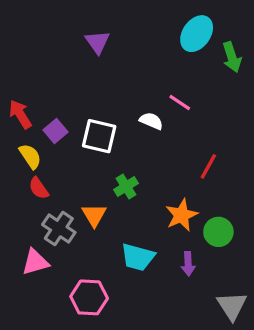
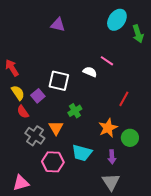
purple triangle: (97, 42) -> (58, 25), turned -42
purple square: (55, 131) -> (38, 96), moved
pink triangle: (35, 262) -> (21, 183), moved
pink hexagon: (89, 297) -> (53, 162), moved
gray triangle: (232, 306) -> (111, 182), moved

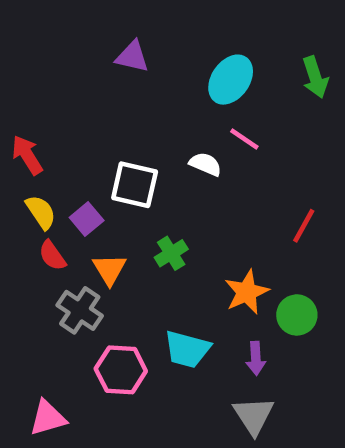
cyan ellipse: (117, 20) -> (231, 80), moved
red line: (124, 99) -> (304, 226), moved
orange triangle: (56, 128) -> (109, 269), moved

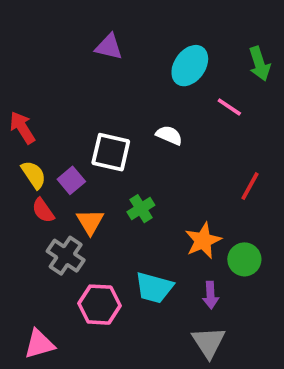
pink line: (244, 139) -> (229, 107), moved

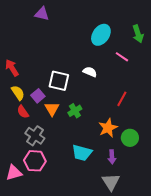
purple triangle: (109, 47) -> (42, 14), moved
red line: (250, 186) -> (122, 99), moved
orange triangle: (90, 222) -> (52, 109), moved
pink hexagon: (99, 305) -> (35, 161), moved
pink triangle: (39, 344) -> (14, 173), moved

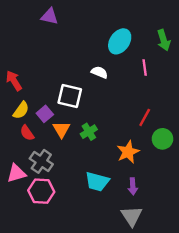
pink line: (122, 57) -> (145, 68), turned 48
white semicircle: (90, 72) -> (99, 72), moved
yellow semicircle: (18, 93) -> (21, 110), turned 70
green circle: (130, 138) -> (162, 139), moved
pink triangle: (14, 173) -> (16, 173), moved

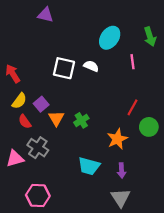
white square: (70, 96) -> (64, 68), moved
pink hexagon: (41, 191) -> (38, 196), moved

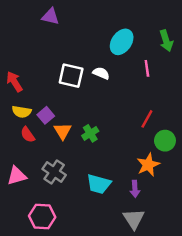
yellow semicircle: (19, 101) -> (22, 112), turned 63
orange star: (117, 139) -> (148, 165), moved
gray cross: (38, 148) -> (54, 172), moved

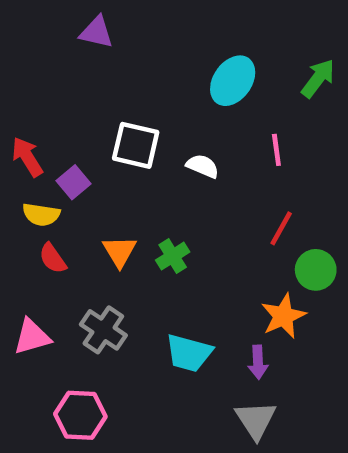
green arrow: (166, 41) -> (318, 78), turned -125
pink line: (147, 68) -> (276, 150), moved
white semicircle: (101, 73) -> (203, 166), moved
purple square: (46, 115) -> (73, 182), moved

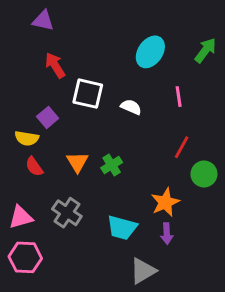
purple triangle: (96, 32) -> (43, 21), moved
red arrow: (27, 157) -> (55, 65), moved
orange star: (283, 316) -> (165, 202), moved
pink hexagon: (80, 415) -> (25, 257), moved
gray triangle: (256, 420) -> (143, 271), moved, turned 32

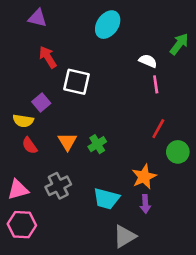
cyan ellipse: (150, 52) -> (108, 25), moved
white semicircle: (131, 107) -> (148, 61), moved
gray cross: (67, 213) -> (58, 186), turned 30

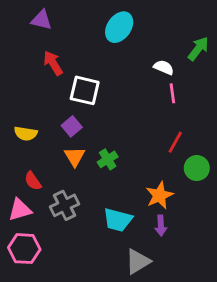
purple square: (41, 103) -> (72, 126), moved
red semicircle: (30, 145) -> (33, 181), moved

